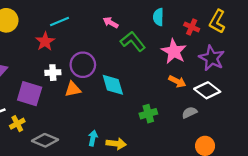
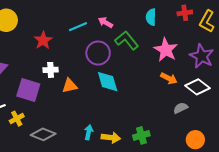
cyan line: (59, 21) -> (78, 27), moved
red cross: (192, 27) -> (185, 13), moved, turned -32
purple circle: (83, 65) -> (98, 53), moved
green cross: (148, 114) -> (141, 135), moved

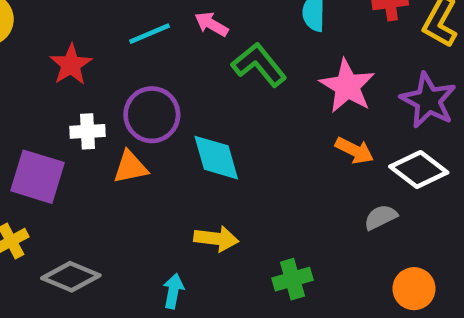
purple circle: (98, 53) -> (152, 115), moved
cyan arrow: (89, 132) -> (173, 291), moved
yellow arrow: (111, 138) -> (216, 239), moved

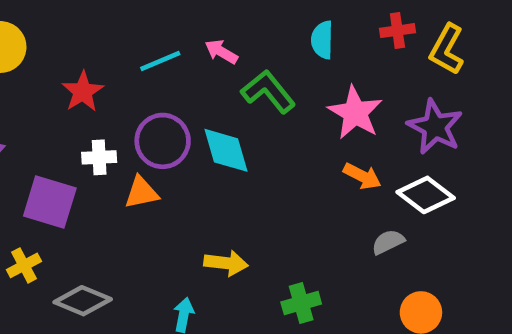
cyan diamond: (216, 158) -> (226, 150), moved

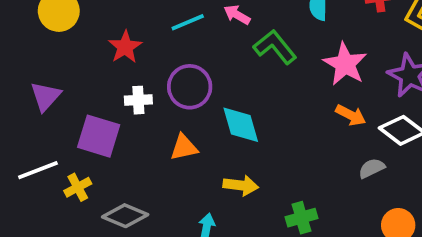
cyan diamond: (226, 150) -> (241, 125), moved
orange triangle: (141, 193) -> (184, 147), moved

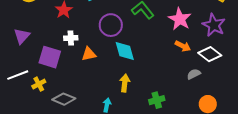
purple circle: (190, 87) -> (111, 25), moved
orange triangle: (184, 147) -> (89, 54), moved
yellow arrow: (241, 185) -> (125, 83), turned -90

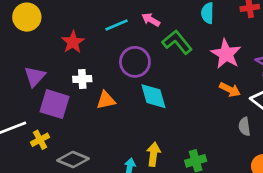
purple triangle: (22, 36) -> (35, 76), moved
gray semicircle: (194, 74) -> (244, 127), turned -72
yellow arrow: (125, 83) -> (153, 154), moved

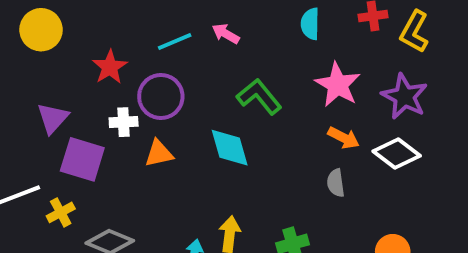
green L-shape: (177, 42) -> (259, 97), moved
purple circle: (135, 62) -> (161, 97), moved
gray semicircle: (244, 127) -> (336, 183), moved

